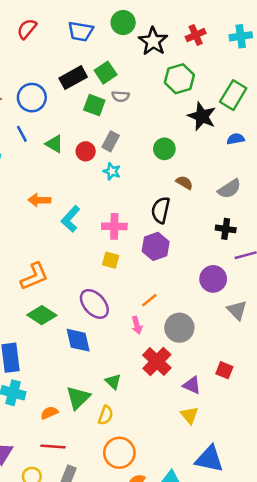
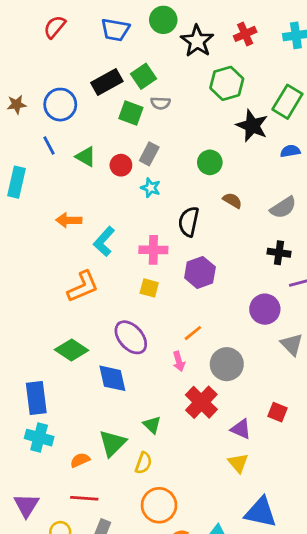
black semicircle: (161, 210) -> (189, 222), moved
orange L-shape: (34, 276) -> (83, 287), moved

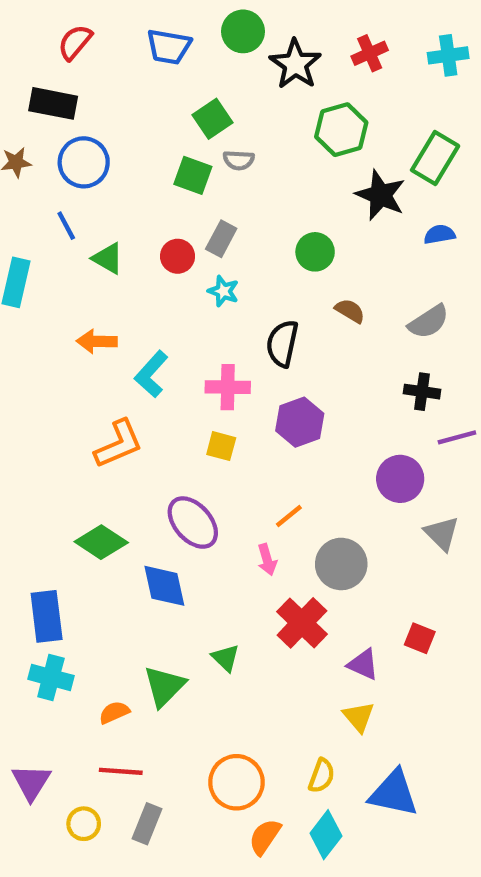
black rectangle: (107, 82) -> (53, 103), moved, turned 40
green triangle: (86, 157) -> (108, 258), moved
yellow semicircle: (144, 463) -> (322, 776), moved

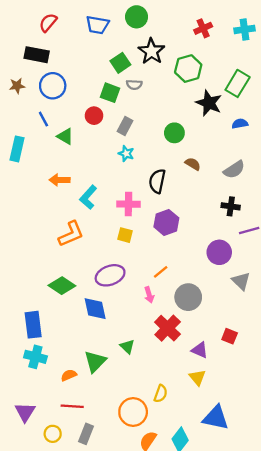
black star: (295, 64) -> (151, 51), moved
red circle: (178, 256) -> (94, 116), moved
purple ellipse: (193, 523) -> (110, 275), turned -68
yellow semicircle: (322, 776) -> (161, 394), moved

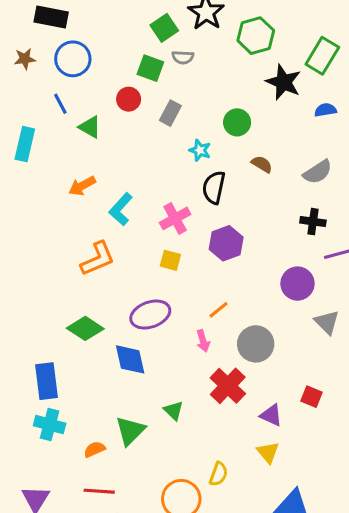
cyan star: (126, 154) -> (200, 150), moved
orange arrow: (60, 180) -> (82, 186), turned -30
pink cross: (128, 204) -> (175, 218), turned -30

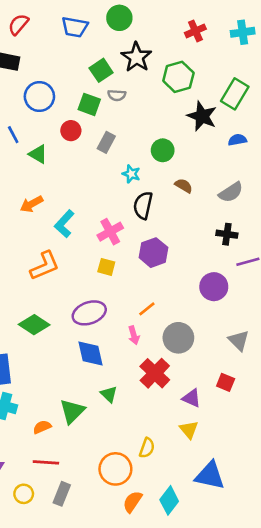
blue circle: (73, 59) -> (39, 97), moved
gray triangle: (327, 322) -> (239, 340), moved
blue diamond: (130, 359) -> (91, 354), moved

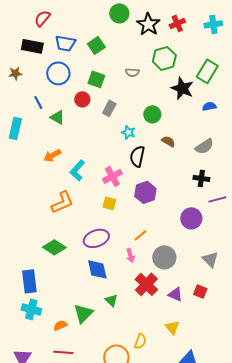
blue trapezoid: (75, 27) -> (65, 43), moved
black star: (136, 57) -> (148, 24), moved
green square: (101, 70) -> (96, 45), moved
gray semicircle: (117, 95) -> (132, 72), moved
purple triangle: (192, 398) -> (175, 294), moved

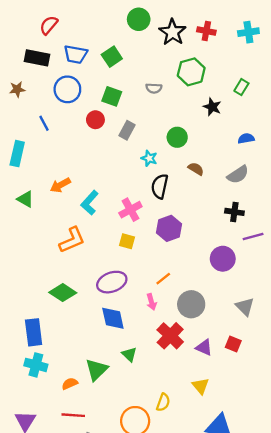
red cross: (177, 23) -> (206, 31), turned 35
green rectangle: (207, 71) -> (241, 87), size x0.6
black star: (182, 88) -> (212, 107), size x0.7
blue semicircle: (209, 106) -> (246, 138), moved
green triangle: (57, 117) -> (25, 199), moved

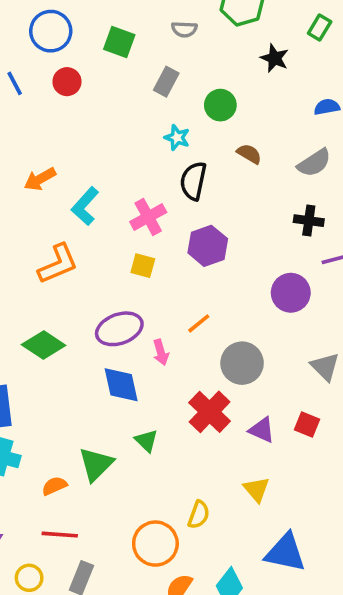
red circle: (95, 120) -> (67, 82), moved
gray rectangle: (127, 130) -> (166, 82), moved
pink arrow: (151, 302) -> (161, 352), moved

